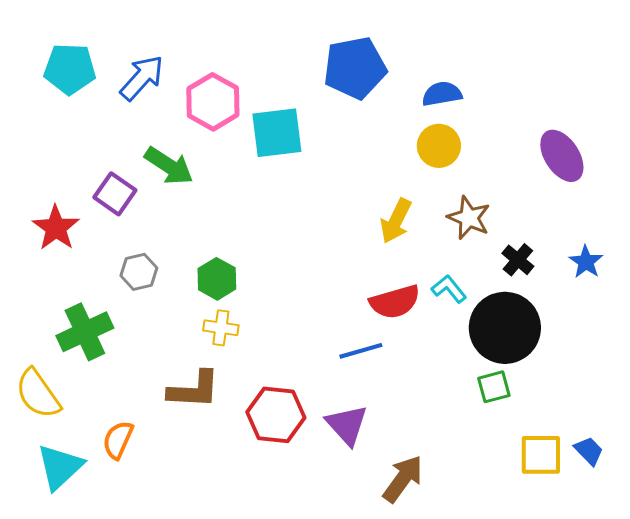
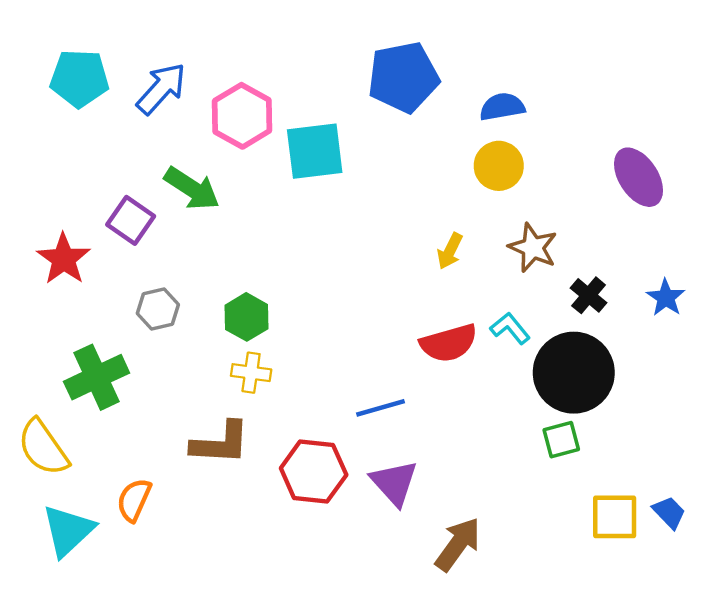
yellow arrow: (396, 221) -> (450, 251), size x0.7
blue line: (361, 351) -> (381, 408), moved

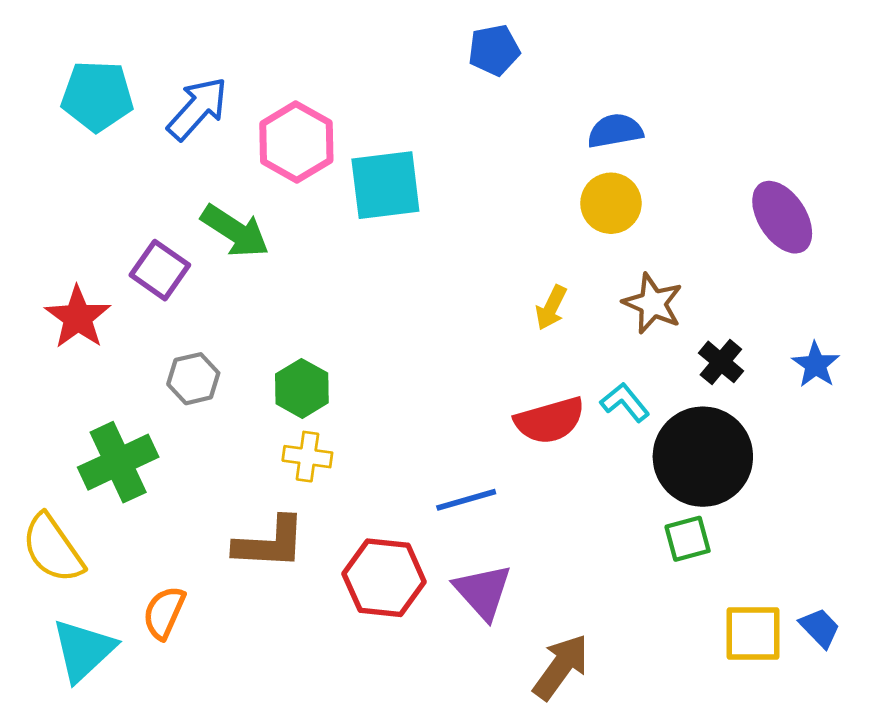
blue pentagon: (403, 77) -> (494, 50), moved, size x0.6

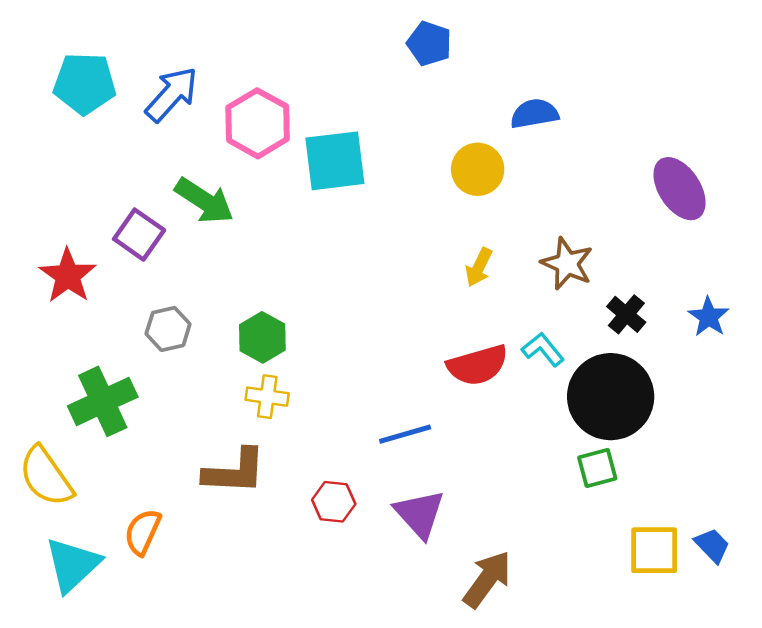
blue pentagon: (494, 50) -> (429, 44), turned 30
yellow circle: (611, 203) -> (478, 169), moved
red hexagon: (384, 578) -> (334, 502), size x0.6

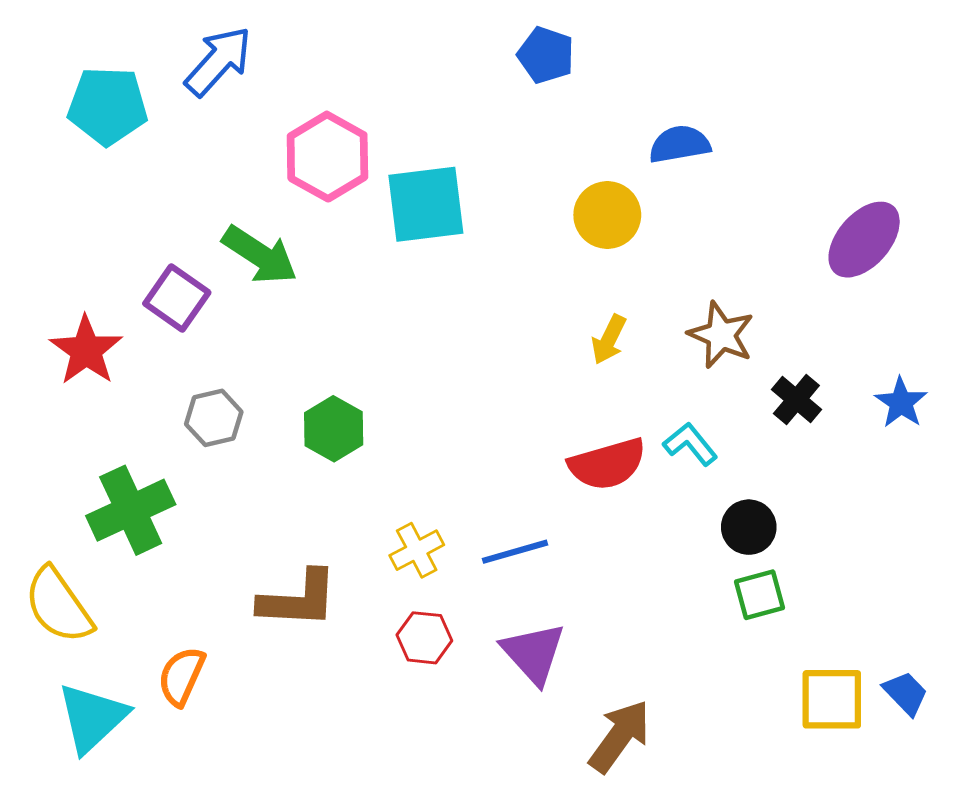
blue arrow: (172, 94) -> (218, 61), moved
purple ellipse: (680, 189) -> (864, 240), turned 74
yellow cross: (267, 397) -> (417, 550), moved, turned -36
black circle: (611, 397) -> (749, 527), moved, size x0.5

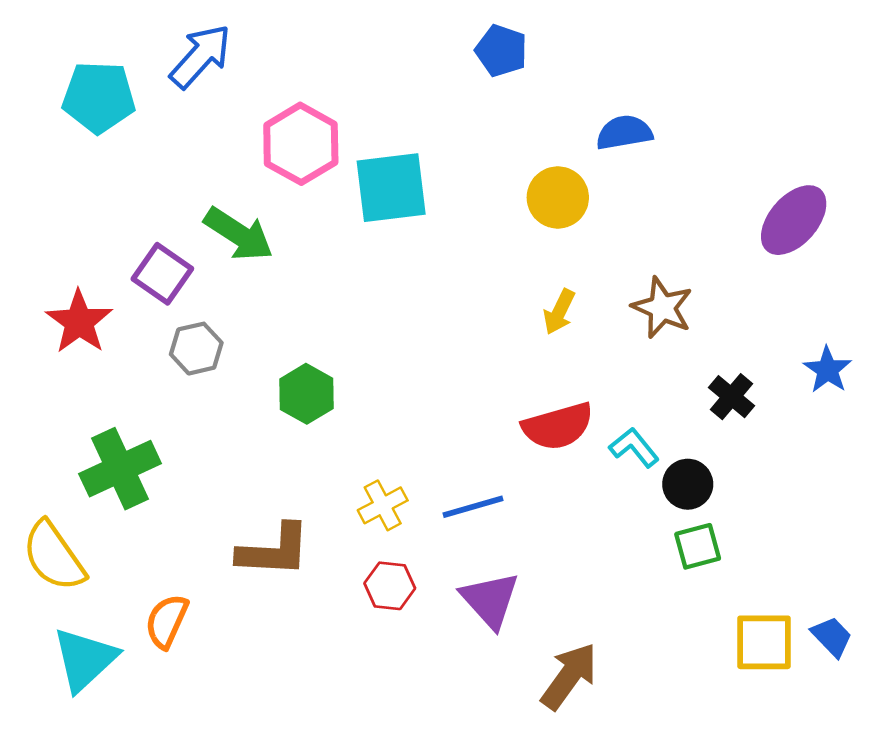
black cross: (796, 399) -> (732, 397), moved
gray hexagon: (214, 418) -> (196, 349), moved
cyan L-shape: (690, 444) -> (634, 447), moved

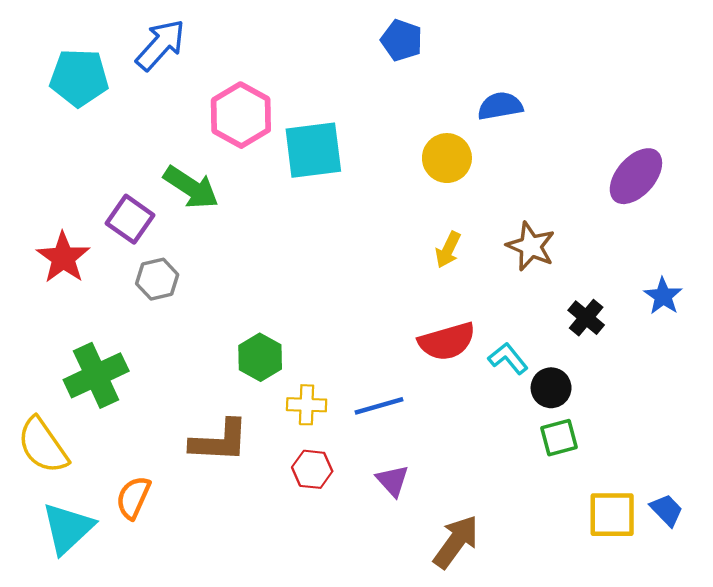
green hexagon: (306, 394) -> (260, 357), moved
yellow cross: (383, 505) -> (307, 405), turned 30
purple triangle: (490, 600) -> (393, 481), size x0.7

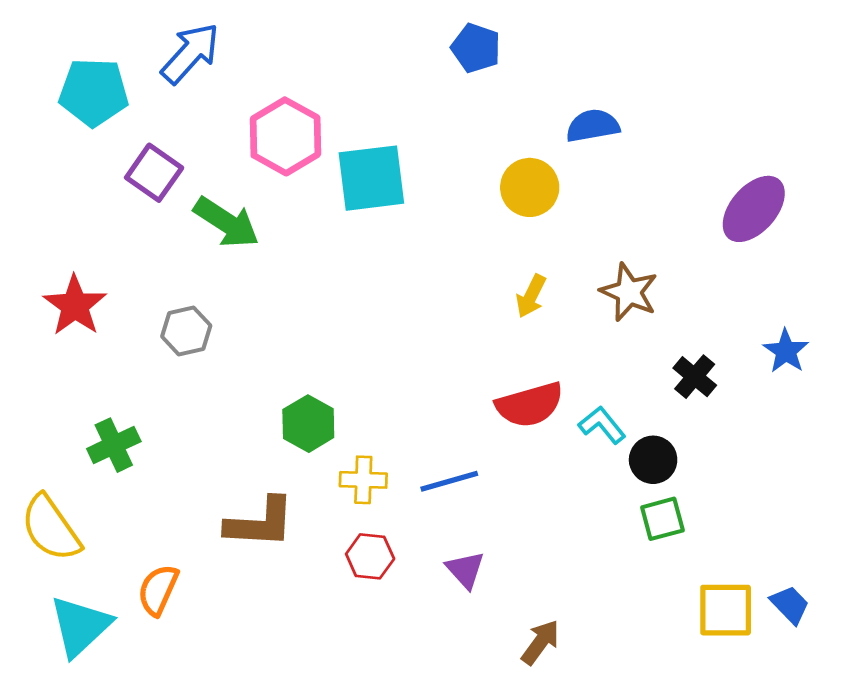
purple square: (130, 219) -> (154, 173), moved
green cross: (96, 375) -> (114, 445), size x0.7
brown arrow: (456, 542) -> (540, 642), size x0.7

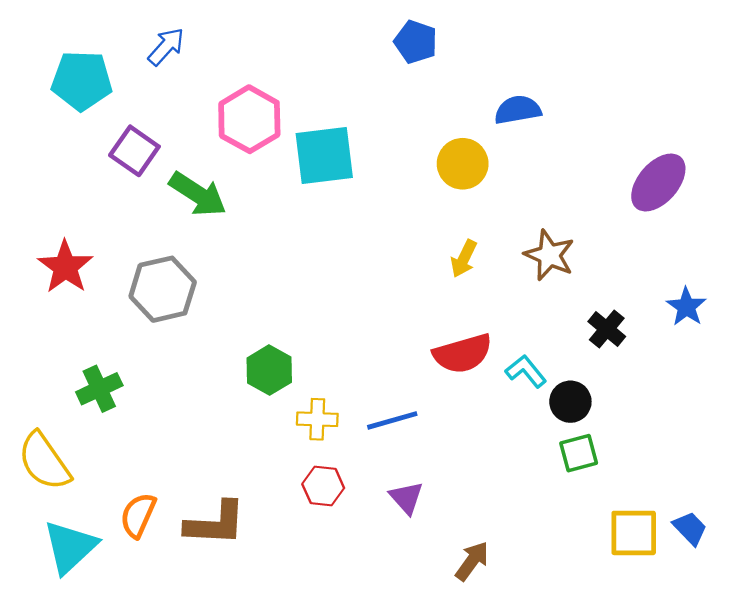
blue arrow: (190, 53) -> (166, 47), size x0.7
gray hexagon: (186, 331) -> (163, 289), size x1.5
brown L-shape: (260, 523) -> (215, 524), moved

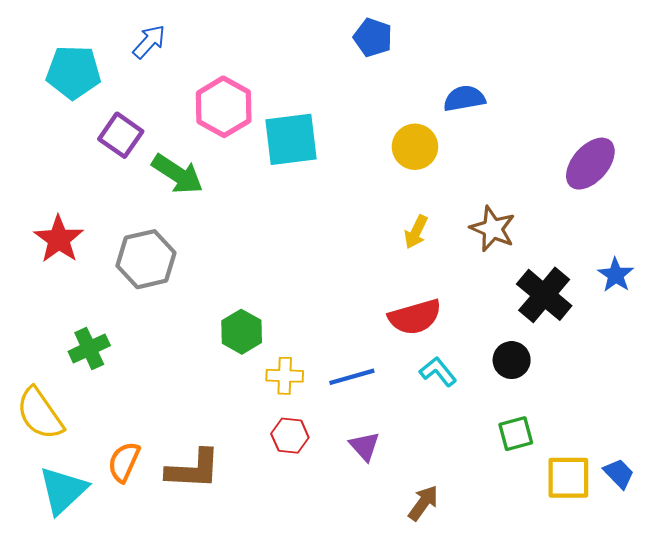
black cross: (607, 329) -> (544, 295), size x1.6
cyan L-shape: (526, 371) -> (438, 372), moved
green square: (579, 453) -> (516, 434), moved

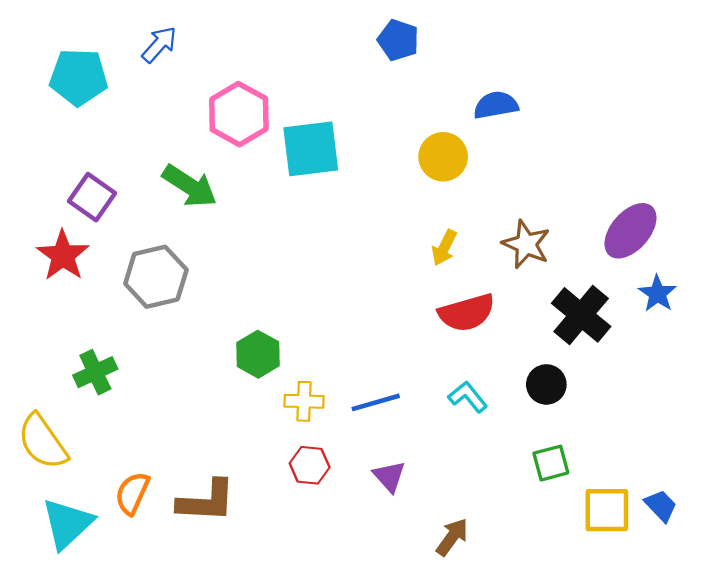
purple square: (121, 135) -> (92, 197), moved
purple ellipse: (590, 164) -> (630, 231), moved
red semicircle: (415, 317) -> (467, 313), moved

